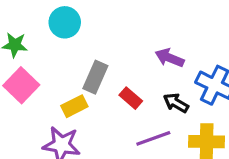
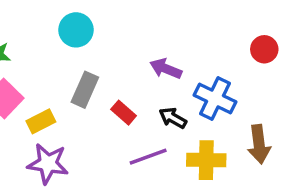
cyan circle: (65, 22) -> (76, 30), moved
yellow rectangle: (74, 106) -> (41, 121), moved

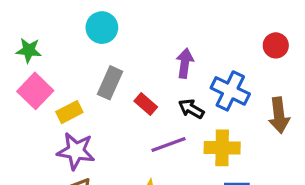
purple arrow: (166, 69) -> (185, 63), turned 76
brown arrow: (259, 144) -> (279, 115), moved

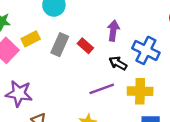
red rectangle: (146, 104) -> (85, 46), moved
yellow rectangle: (69, 112) -> (31, 39), moved
purple star: (76, 151) -> (19, 94), moved

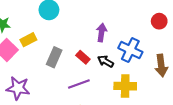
gray rectangle: (60, 45) -> (54, 57), moved
red rectangle: (85, 46) -> (83, 57), moved
purple line: (102, 89) -> (79, 84), moved

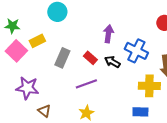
yellow cross: (125, 86) -> (149, 86), moved

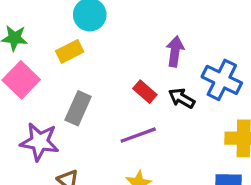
yellow rectangle: (37, 41) -> (70, 51), moved
gray rectangle: (62, 58) -> (78, 108), moved

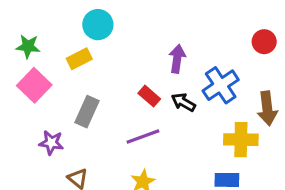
blue cross: (222, 80) -> (221, 85), turned 30
purple star: (40, 142) -> (51, 143), size x0.7

